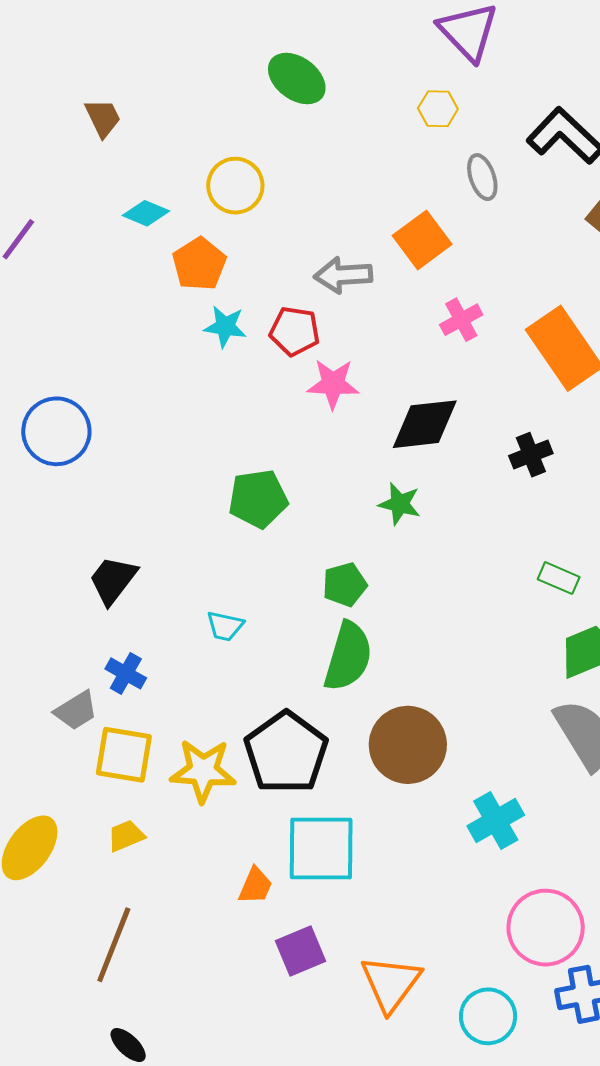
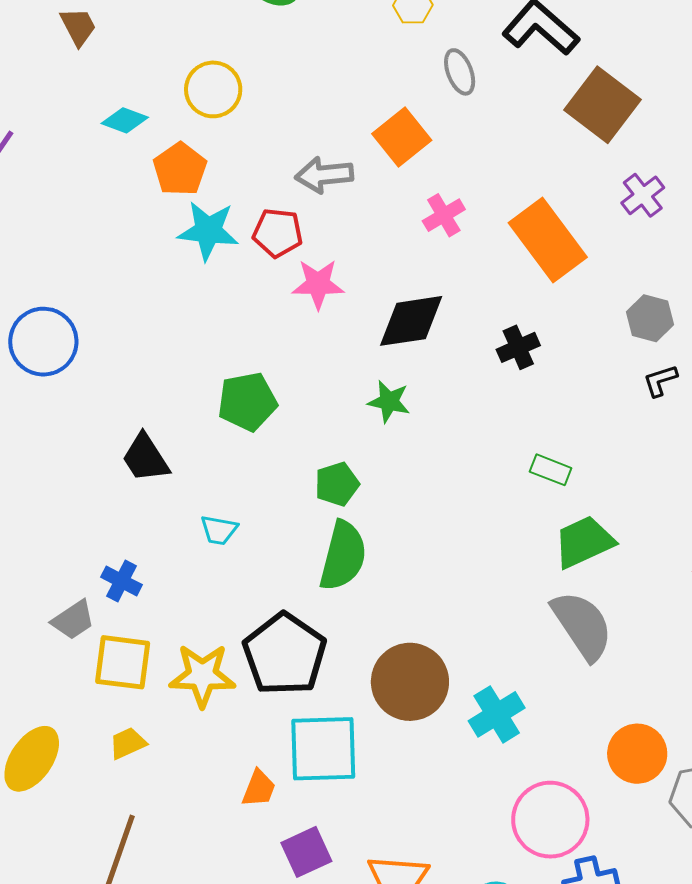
cyan star: (225, 327) -> (208, 231), size x1.4
black trapezoid: (113, 580) -> (145, 458), moved, turned -68
brown circle: (408, 745) -> (410, 682), moved

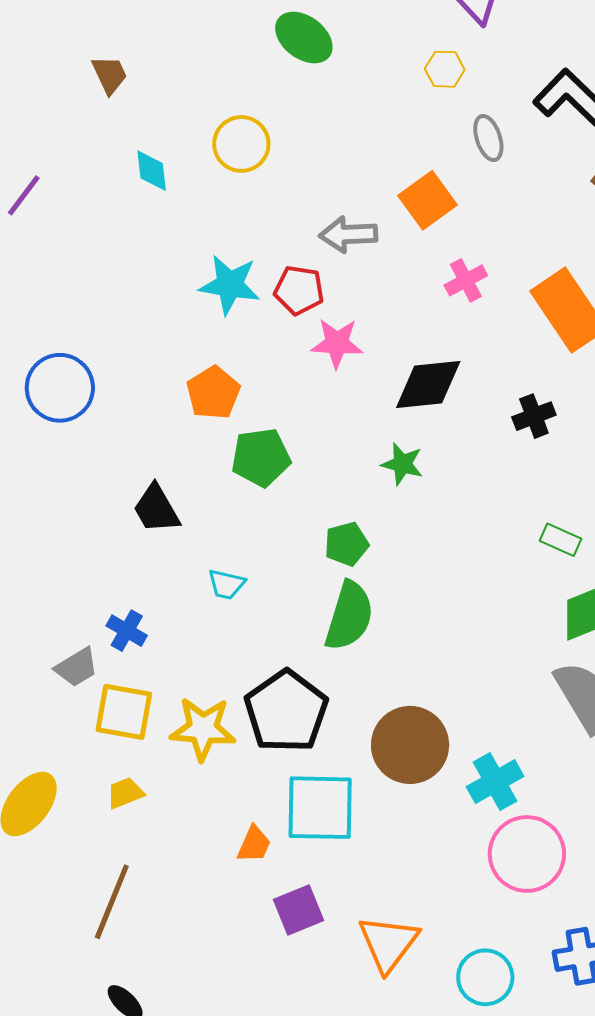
cyan diamond: (125, 120) -> (152, 171), turned 60
orange pentagon: (180, 169) -> (213, 393), moved
pink circle: (550, 820) -> (527, 854), moved

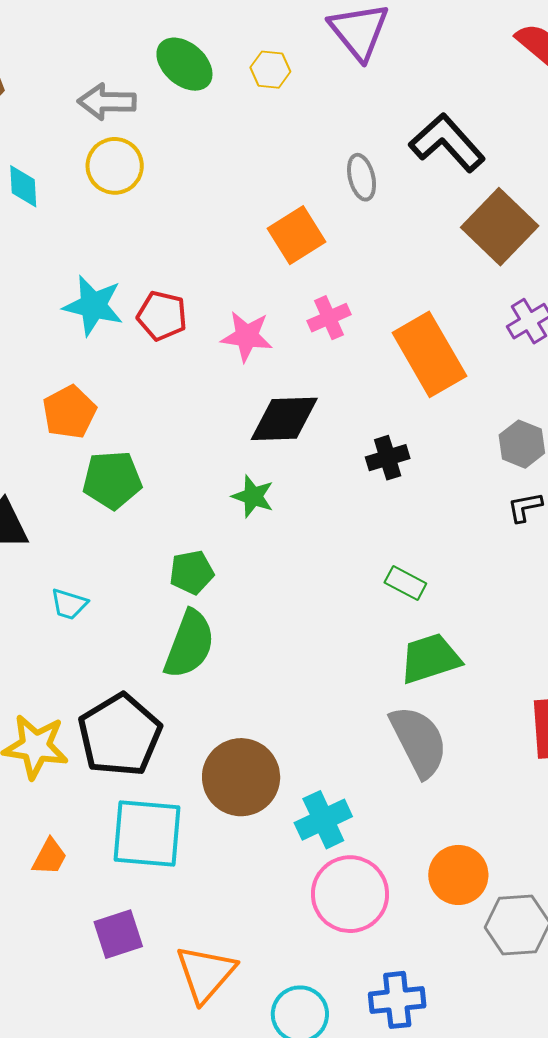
yellow hexagon: (445, 69) -> (270, 70), moved
gray arrow: (348, 234) -> (107, 102), moved
pink star: (337, 343) -> (247, 336), moved
orange trapezoid: (254, 844) -> (50, 857), moved

